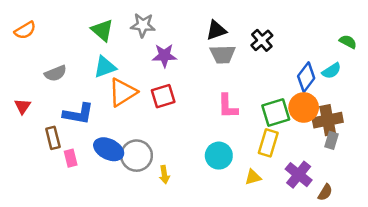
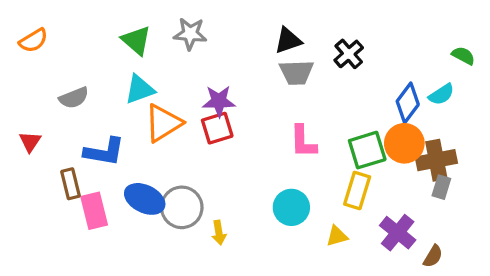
purple star: (164, 56) -> (219, 101), moved
pink rectangle: (71, 158) -> (94, 211), size x1.5

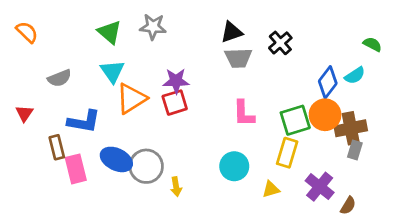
orange semicircle: (33, 40) -> (27, 32), turned -105
cyan triangle: (140, 89) -> (112, 71), turned -45

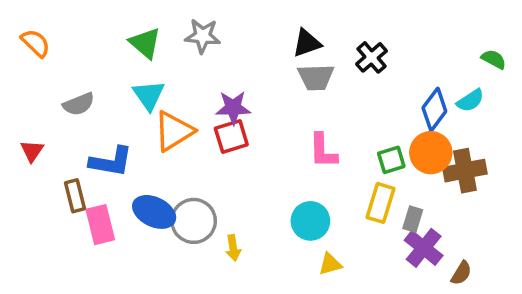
green square: (295, 120) -> (391, 160), size x0.7
gray rectangle: (355, 150) -> (413, 219), moved
yellow triangle: (271, 189) -> (330, 264), moved

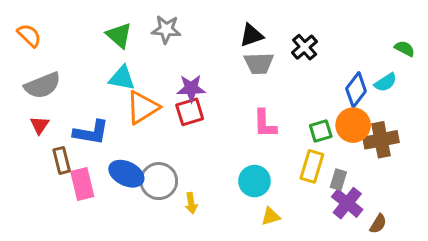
cyan triangle: (149, 95) -> (122, 78), turned -44
gray semicircle: (79, 104) -> (43, 85), moved, size x1.4
red triangle: (32, 151) -> (40, 125), moved

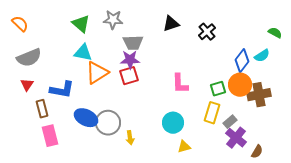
gray trapezoid: (259, 63) -> (133, 43), moved
gray rectangle: (338, 180) -> (230, 122), turned 32
pink rectangle: (82, 184) -> (50, 136), moved

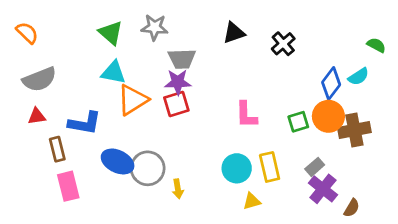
red triangle: (27, 85) -> (37, 116), turned 48
yellow rectangle: (212, 113) -> (270, 167), moved, turned -30

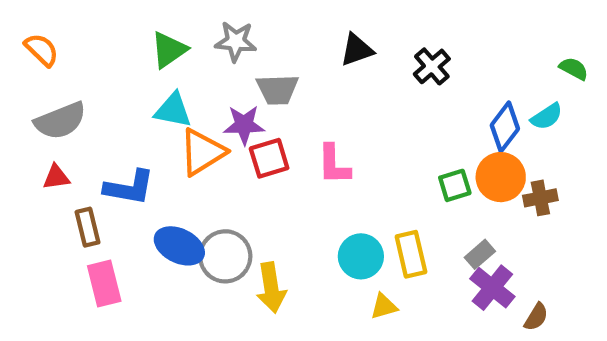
green triangle: (111, 33) -> (169, 50), turned 44
purple star: (178, 82) -> (244, 125), moved
pink L-shape: (246, 115) -> (334, 165), moved
brown cross: (354, 130) -> (540, 198), size x0.7
yellow arrow: (178, 189) -> (271, 288), size x1.6

